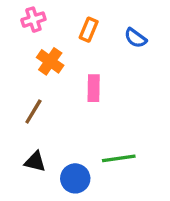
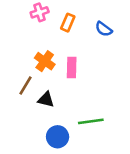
pink cross: (33, 20) -> (40, 12), moved
orange cross: (50, 61) -> (45, 61), moved
black triangle: (35, 162) -> (46, 100), moved

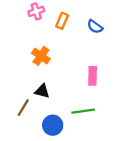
pink rectangle: (72, 68) -> (93, 76), moved
brown line: (25, 85) -> (23, 108), moved

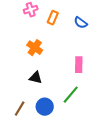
brown line: (23, 108) -> (20, 109), moved
green line: (83, 111) -> (71, 95), turned -42

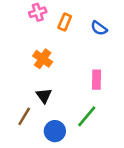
black triangle: (36, 78) -> (44, 96), turned 40
brown line: (20, 109) -> (24, 116), moved

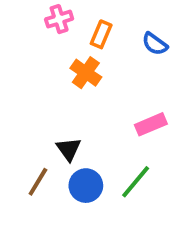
orange cross: (43, 59) -> (86, 73), moved
pink rectangle: (97, 80) -> (151, 124), turned 66
blue circle: (55, 131) -> (86, 186), moved

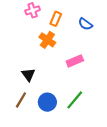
pink rectangle: (151, 124) -> (75, 61), moved
black triangle: (69, 149) -> (28, 75), moved

